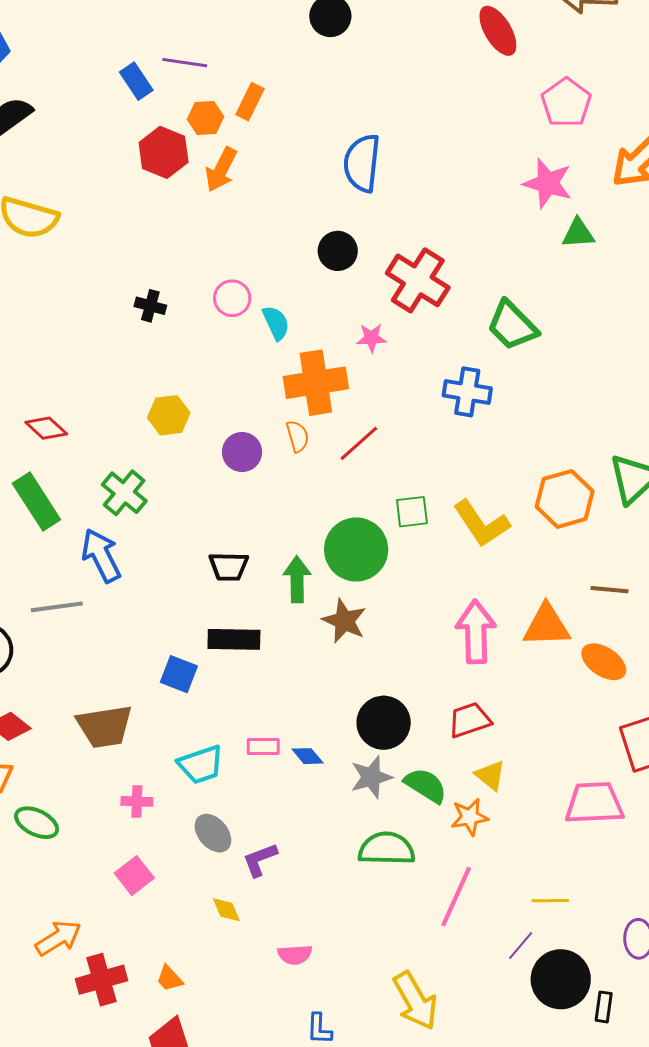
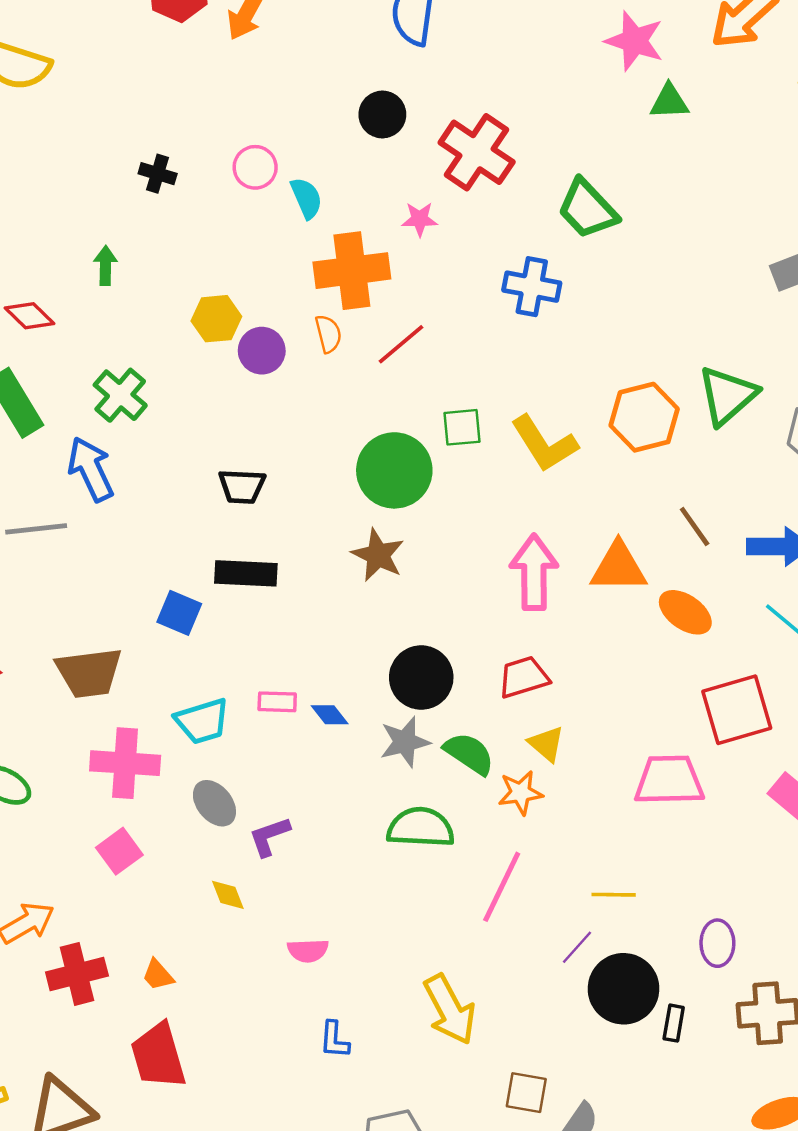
yellow hexagon: (169, 415) -> (216, 319), moved
green arrow: (297, 579) -> (105, 265), moved, size x0.7
brown line: (610, 590) -> (695, 527), turned 48
pink cross: (137, 801) -> (125, 763), size x1.8

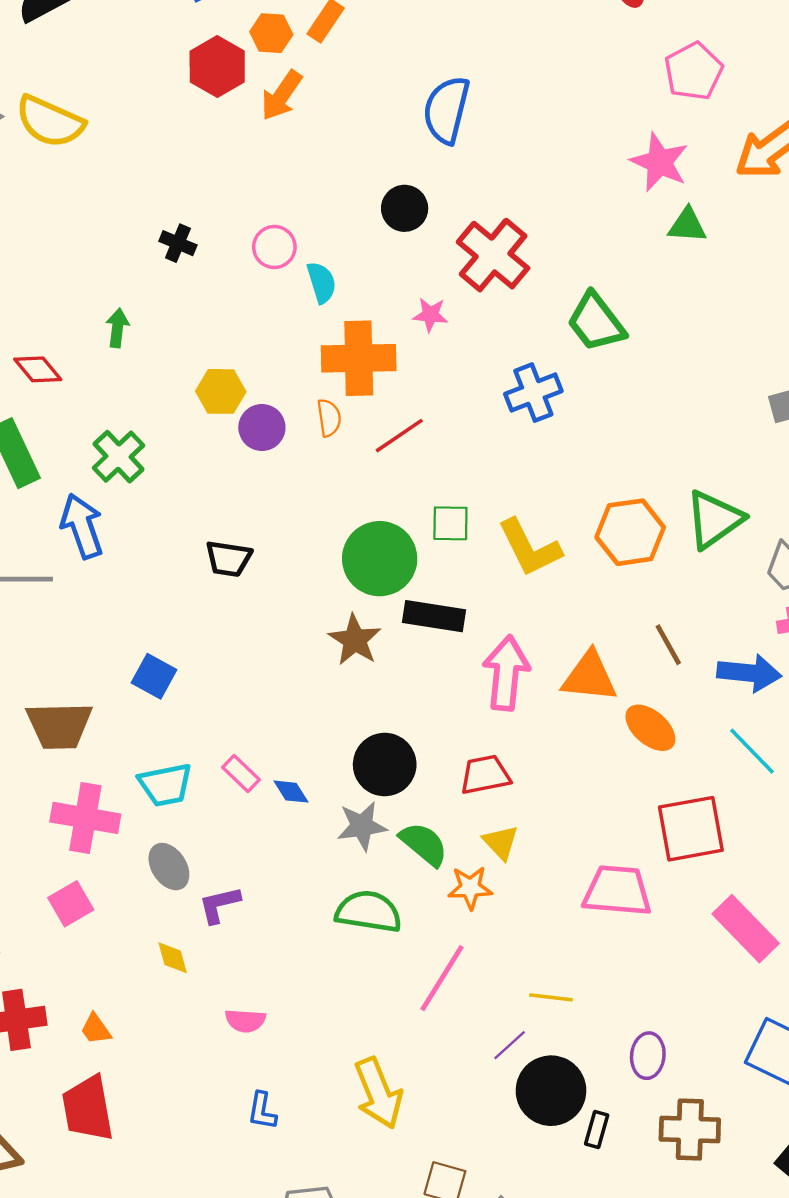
blue cross: (532, 287) -> (533, 393), turned -38
black rectangle: (246, 573) -> (434, 616), moved
pink rectangle: (277, 702) -> (241, 774), turned 36

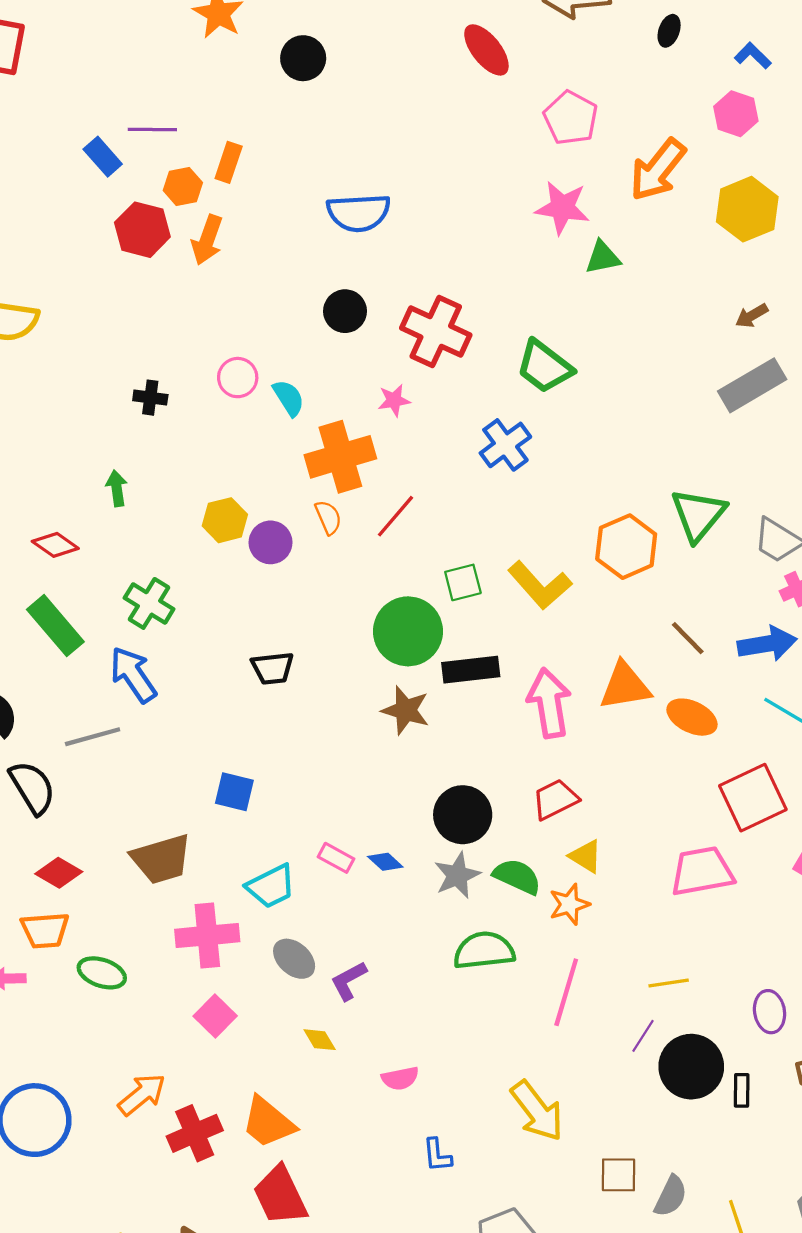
blue semicircle: (446, 110) -> (359, 213), turned -92
orange trapezoid: (96, 1029) -> (268, 1122), size x1.8

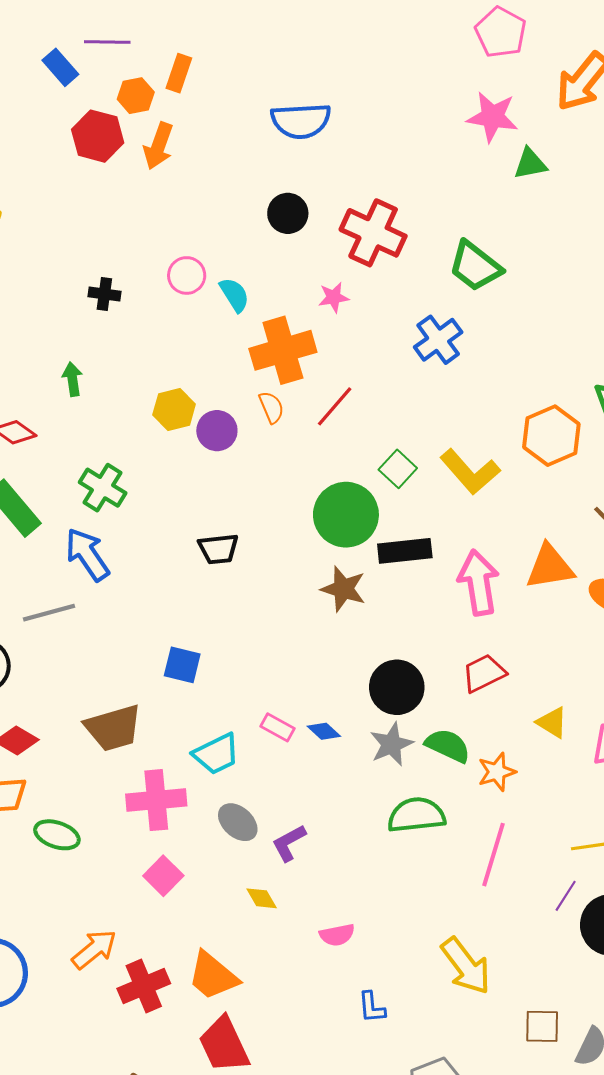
green square: (463, 582) -> (398, 469), turned -33
yellow triangle: (586, 856) -> (552, 722), moved

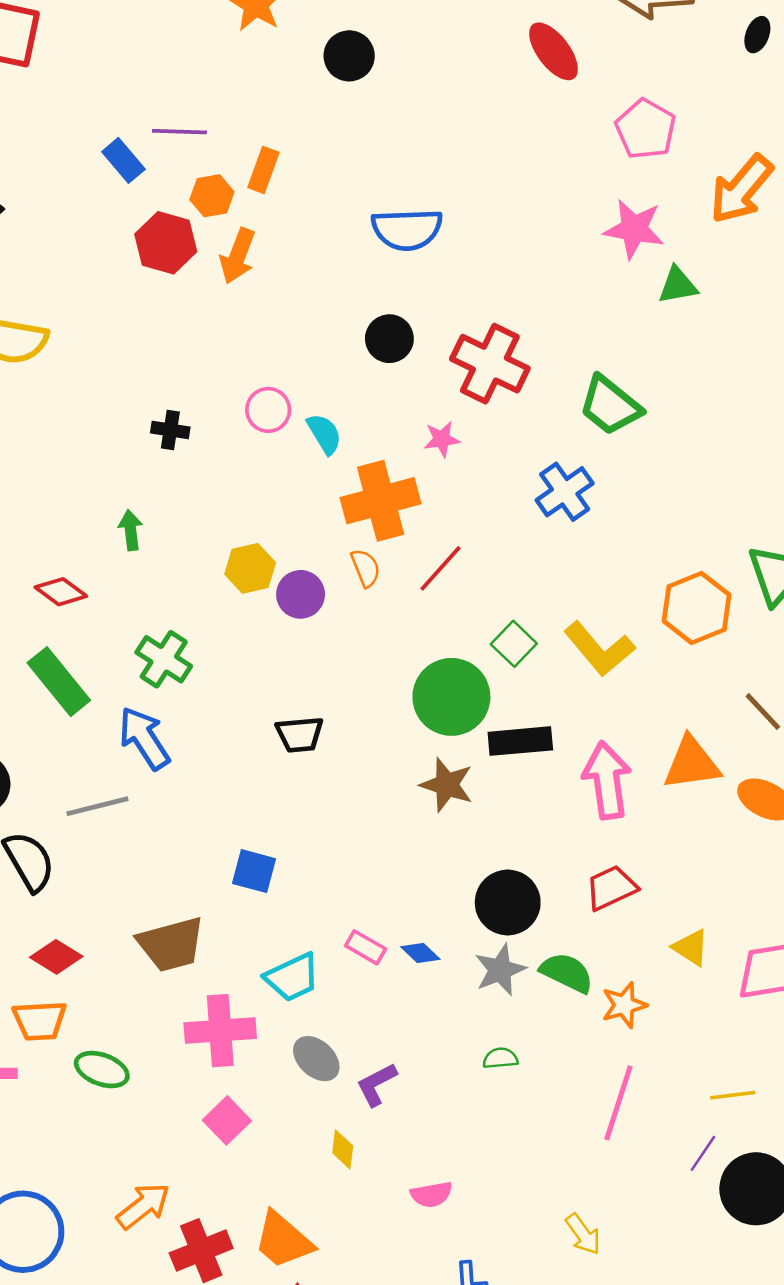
green semicircle: (416, 815) -> (500, 1058), moved, size x0.5
yellow diamond: (262, 898) -> (343, 1149), turned 36
yellow arrow: (466, 966) -> (583, 1234), size x0.6

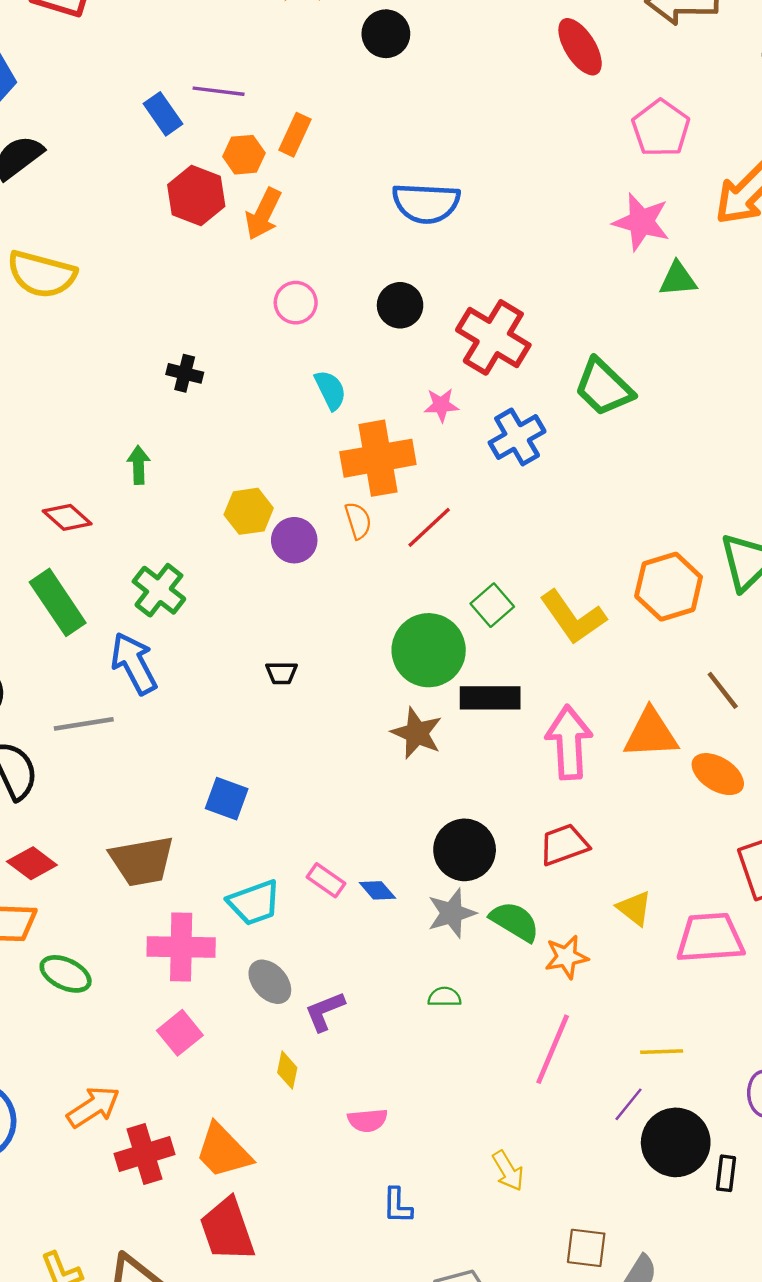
pink circle: (268, 410) -> (296, 303), moved
blue cross: (565, 492) -> (517, 437), moved
black trapezoid: (300, 734) -> (281, 673), size x0.7

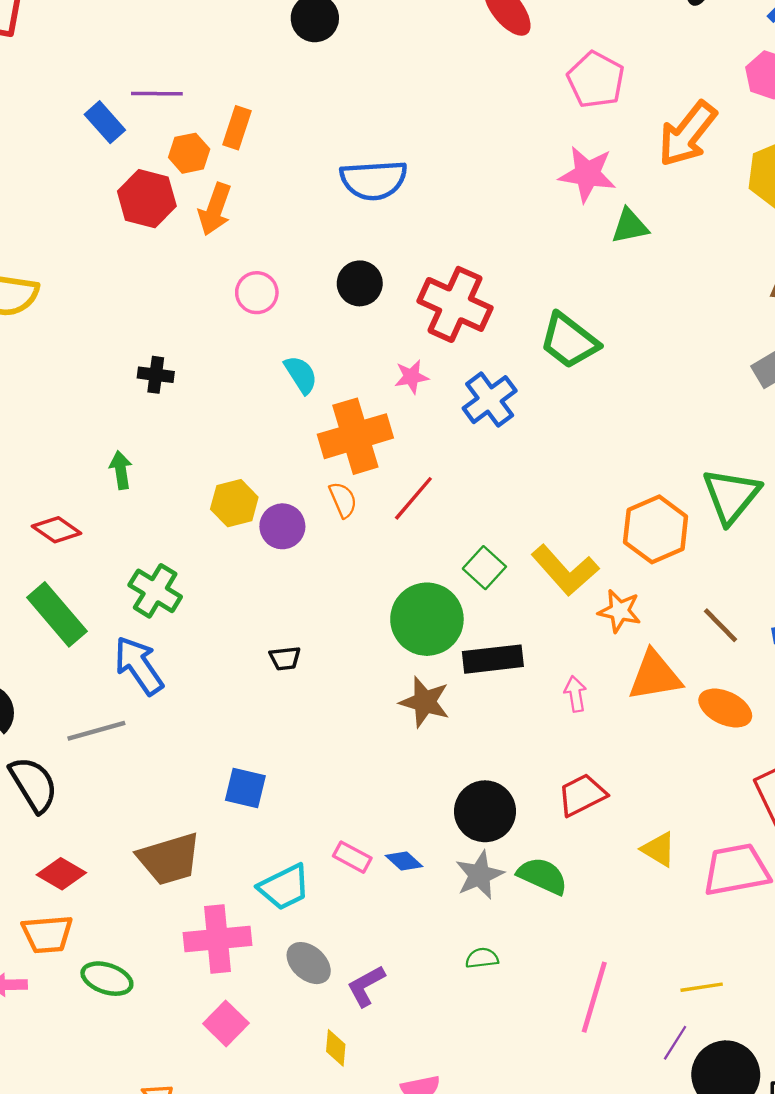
pink arrow: (569, 742) -> (575, 694), size x0.5
orange star: (566, 957) -> (619, 611), moved, turned 30

